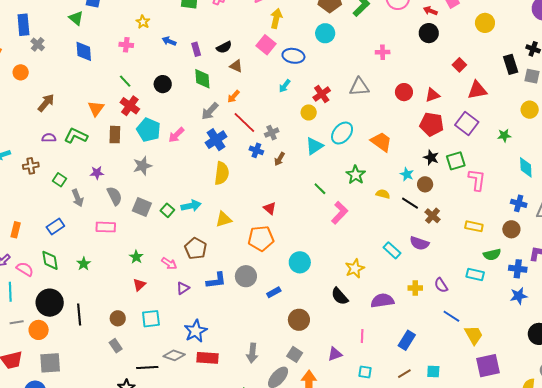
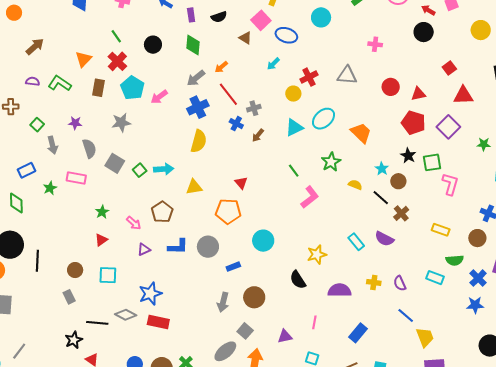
brown triangle: (236, 66) -> (245, 38), moved
green star: (84, 264) -> (50, 188), moved
blue cross: (518, 269) -> (478, 278), turned 30
gray arrow: (252, 353) -> (223, 302), moved

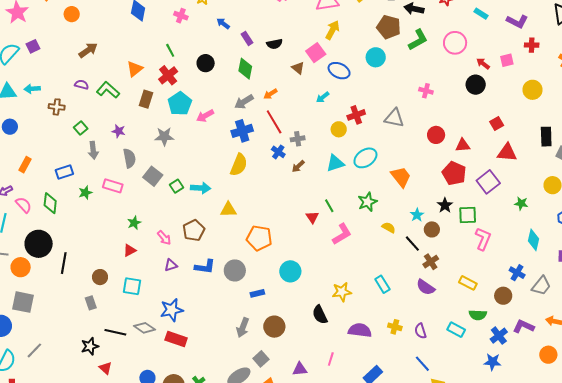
purple rectangle: (191, 15) -> (247, 38), turned -32
red triangle: (241, 183) -> (312, 217), moved
purple semicircle: (384, 239) -> (426, 287), moved

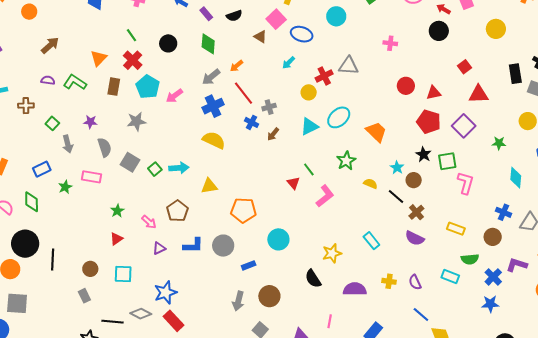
gray triangle: (394, 118) -> (349, 66), moved
yellow semicircle: (239, 165) -> (214, 140), turned -80
red rectangle: (176, 339) -> (174, 321), turned 35

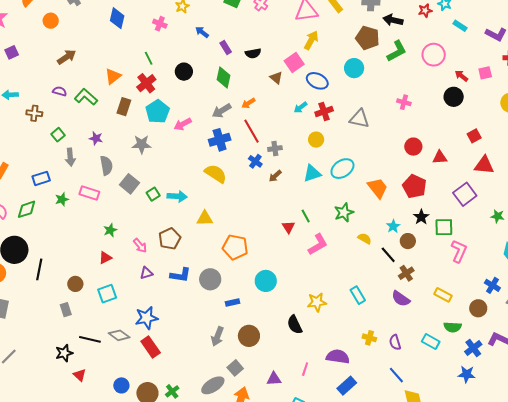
red cross: (324, 76) -> (324, 112), moved
red pentagon: (429, 122) -> (414, 186), moved
green diamond: (32, 202) -> (27, 209), turned 65
cyan square: (123, 274) -> (107, 294), turned -30
purple semicircle: (355, 289) -> (338, 357), moved

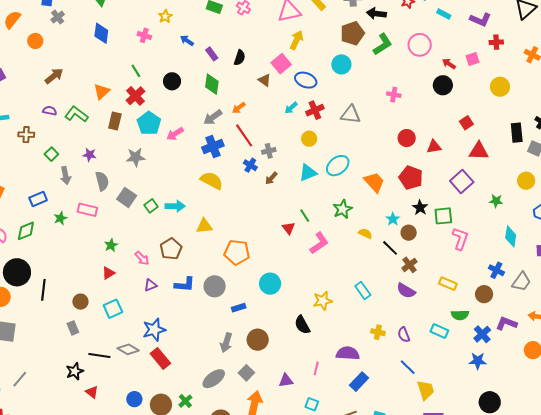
brown pentagon: (368, 38) -> (352, 33), turned -30
black semicircle: (253, 53) -> (240, 58), turned -56
gray ellipse: (213, 385) -> (214, 379), moved

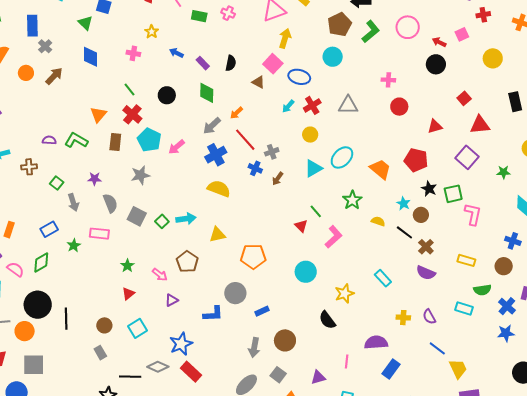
brown arrow: (54, 76) -> (54, 76), moved
red circle: (407, 138) -> (399, 107), moved
blue L-shape: (185, 284) -> (213, 314), moved
cyan circle: (270, 284) -> (306, 272), moved

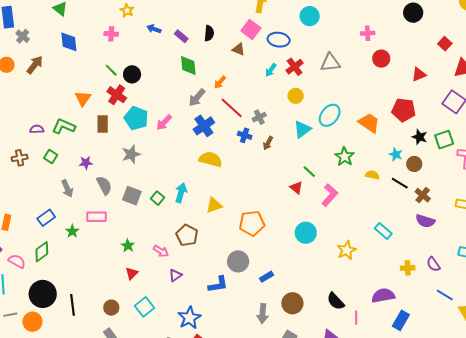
black circle: (167, 95) -> (132, 74), moved
green square: (57, 183) -> (51, 157), moved
cyan arrow: (186, 219) -> (181, 193), turned -60
black semicircle: (327, 320) -> (336, 301), moved

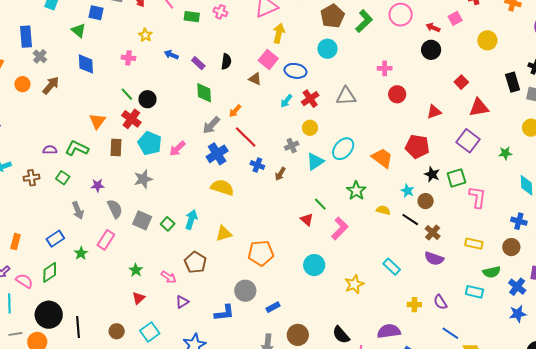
gray cross: (259, 117) -> (292, 146), moved
pink rectangle: (96, 217) -> (106, 240), turned -60

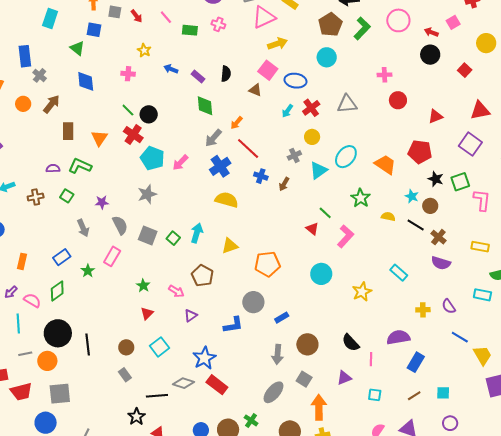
yellow arrow: (279, 33) -> (277, 44), turned 60
red square: (461, 82) -> (465, 70), moved
brown rectangle: (116, 147) -> (68, 131), moved

